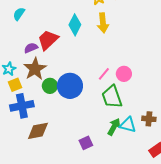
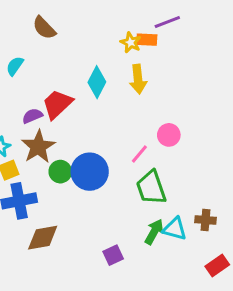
pink circle: (124, 74) -> (169, 135), moved

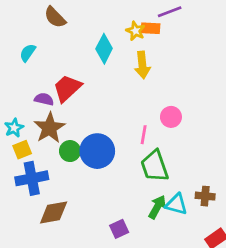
cyan diamond: (97, 82) -> (104, 49), moved
purple semicircle: (32, 116) -> (44, 99), turned 36
pink line: (139, 154) -> (144, 135), turned -30

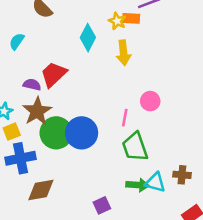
green circle: (70, 151) -> (56, 133), size x1.6
green arrow: (157, 207) -> (137, 185), turned 65

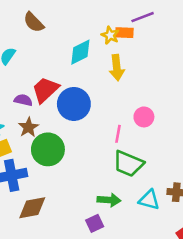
cyan diamond: (88, 38) -> (80, 52), turned 36
brown star: (37, 111) -> (28, 127), size x0.7
blue circle: (82, 133) -> (74, 104), moved
green trapezoid: (135, 147) -> (128, 164), turned -48
green arrow: (137, 185) -> (109, 200), moved

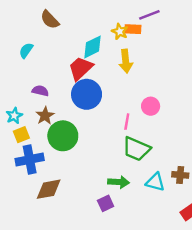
red trapezoid: (45, 90) -> (81, 68), moved

